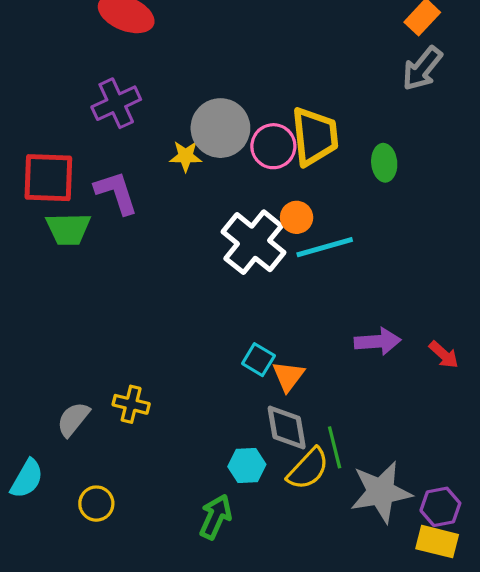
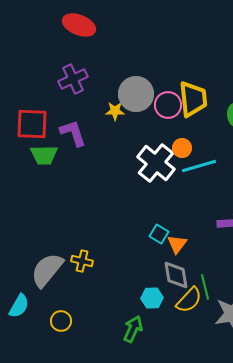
gray semicircle: (73, 419) -> (47, 270), size x1.6

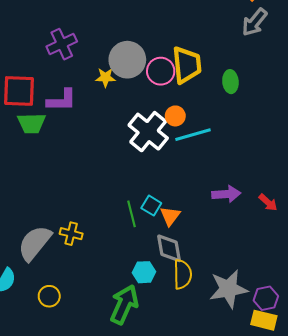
purple L-shape: (73, 133) -> (62, 100), turned 108
green line: (205, 287) -> (132, 214), moved
yellow semicircle: (189, 300) -> (183, 274), turned -44
green arrow: (133, 329) -> (124, 305), size x1.4

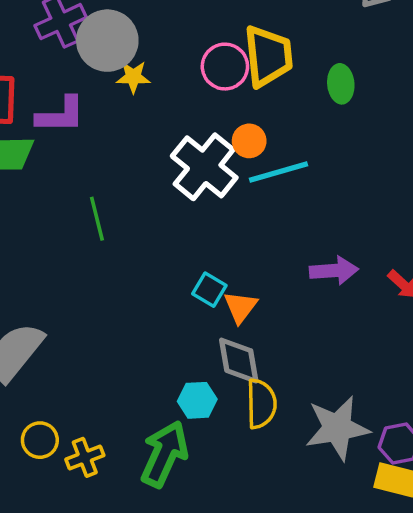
gray circle: (127, 60) -> (107, 41), moved
green line: (132, 214) -> (97, 219), moved
yellow cross: (71, 234) -> (85, 457), moved, turned -35

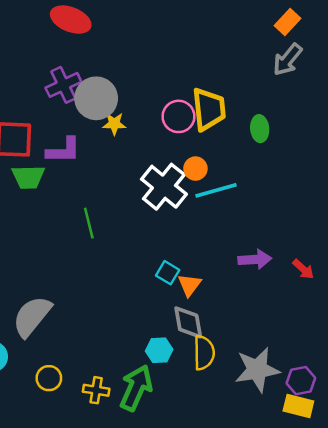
yellow cross: (85, 457) -> (96, 390), moved, turned 30

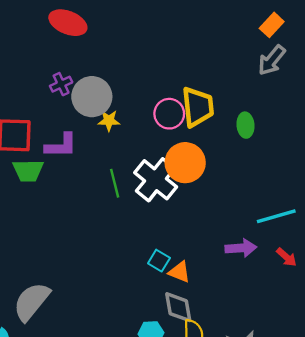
purple cross: (63, 85) -> (61, 84), size x0.7
orange circle: (195, 169) -> (185, 163), size x1.8
cyan line: (216, 190) -> (276, 216), moved
green line: (89, 223) -> (115, 183), moved
orange triangle: (189, 285) -> (179, 272), turned -45

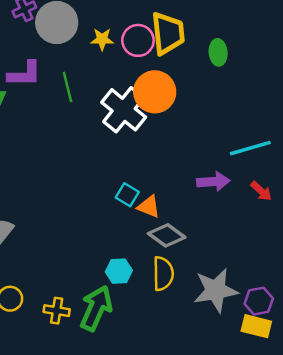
yellow star: (109, 121) -> (102, 39), moved
green line: (115, 183) -> (67, 87), moved
gray diamond: (178, 307) -> (167, 235), moved, turned -44

